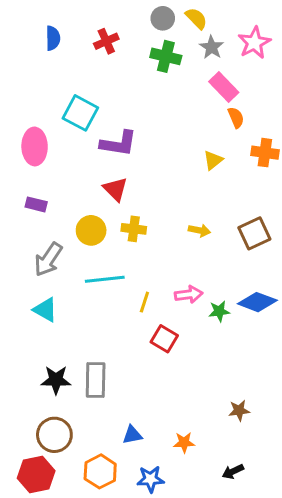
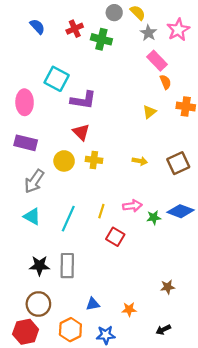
blue semicircle: (53, 38) -> (37, 26), turned -42
green cross: (166, 56) -> (101, 39), moved
purple rectangle: (36, 204) -> (26, 143), size x1.5
cyan line: (105, 279) -> (68, 219), moved, turned -60

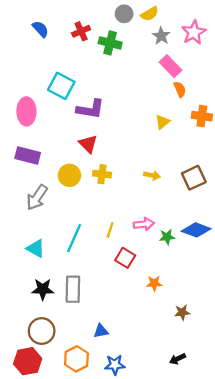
yellow semicircle: (138, 13) -> (150, 14), turned 105
cyan triangle: (32, 216) -> (36, 249), moved
orange star: (129, 309) -> (154, 283), moved

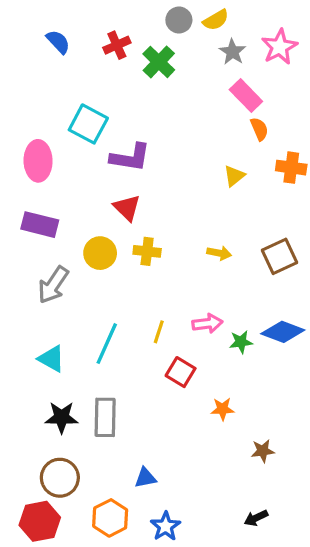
green cross: (110, 43) -> (159, 62), turned 30
blue star: (115, 365) -> (165, 526), turned -30

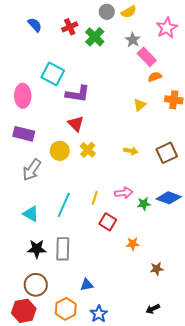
gray star: (233, 52) -> (133, 40), moved
orange semicircle: (259, 129) -> (155, 77), turned -88
yellow cross: (147, 251) -> (88, 150), turned 35

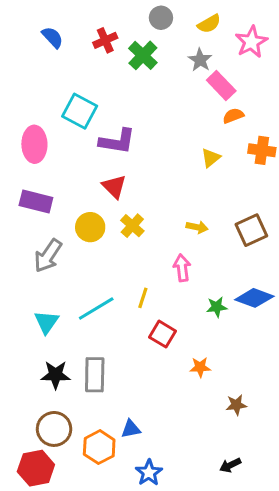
yellow semicircle: (129, 12) -> (209, 24), moved
pink arrow: (124, 193) -> (182, 268), moved, turned -90
cyan line: (64, 205) -> (96, 308), turned 35
cyan triangle: (31, 214) -> (46, 322), turned 36
orange hexagon: (66, 309) -> (99, 447), moved

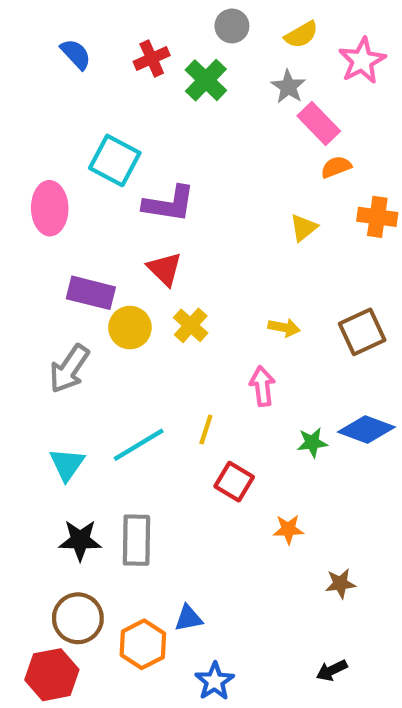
purple rectangle: (36, 202) -> (91, 293), moved

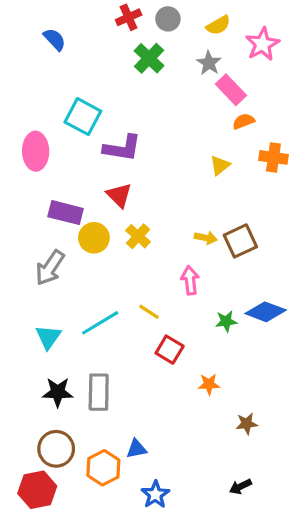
red cross: (152, 58) -> (129, 17), moved
brown square: (362, 332) -> (240, 241), moved
yellow line: (206, 430) -> (149, 312), turned -75

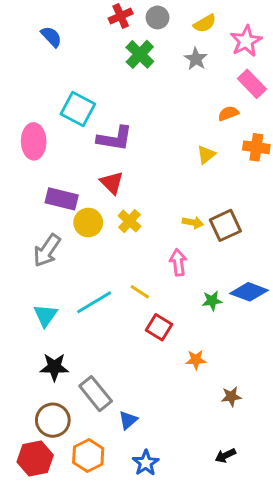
pink rectangle: (231, 90) -> (252, 84), moved
gray rectangle: (99, 392) -> (96, 394), moved, turned -40
blue triangle: (136, 449) -> (128, 420), turned -30
orange hexagon: (103, 468) -> (88, 456), moved

